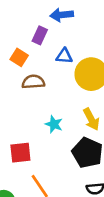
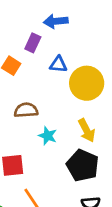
brown semicircle: (33, 82) -> (26, 110), moved

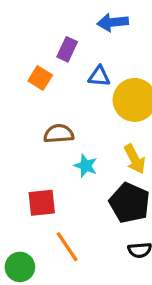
blue arrow: (56, 21) -> (113, 22), moved

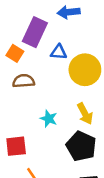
purple rectangle: (67, 49) -> (35, 32), size x1.6
brown semicircle: (59, 134) -> (24, 81), moved

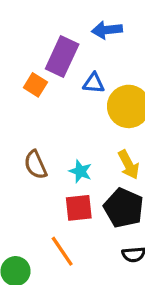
brown semicircle: (24, 81) -> (35, 165), moved, turned -110
red square: (16, 146) -> (79, 208), moved

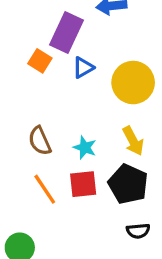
blue triangle: (94, 83) -> (83, 68), moved, turned -35
orange line: (62, 251) -> (45, 189), moved

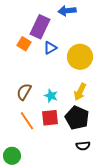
brown semicircle: (40, 141) -> (24, 92), turned 54
yellow arrow: (133, 141) -> (80, 92), turned 54

